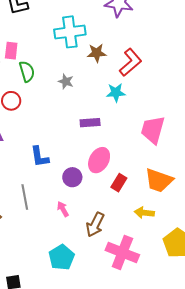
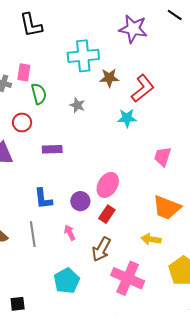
purple rectangle: (90, 123) -> (52, 149), moved
pink trapezoid: (153, 130) -> (163, 157), size x0.7
blue L-shape: (40, 157) -> (43, 199), moved
red rectangle: (119, 183) -> (107, 214), moved
gray line: (25, 197) -> (33, 234), moved

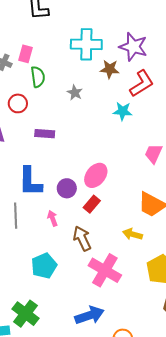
purple star: (133, 29) -> (133, 47), moved
blue L-shape: (43, 199) -> (30, 182), size x1.4
brown arrow: (101, 249) -> (82, 239), turned 120

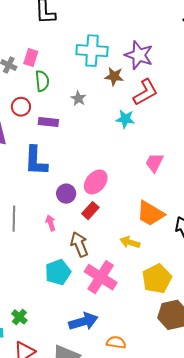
purple rectangle: (45, 134) -> (48, 122), moved
blue L-shape: (30, 182) -> (36, 161), moved
cyan pentagon: (44, 266) -> (58, 272), moved
green cross: (25, 314) -> (19, 317), size x0.6

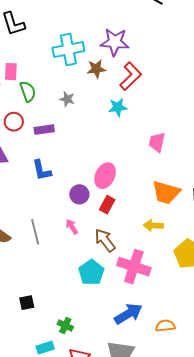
blue L-shape: (36, 161) -> (42, 170), size x0.7

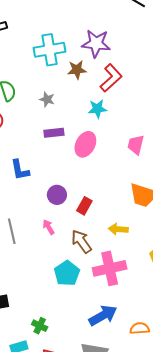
purple rectangle: (44, 130) -> (54, 133), moved
pink ellipse: (105, 176) -> (85, 144), moved
yellow arrow: (153, 225) -> (118, 229), moved
pink cross: (134, 267) -> (110, 268), turned -32

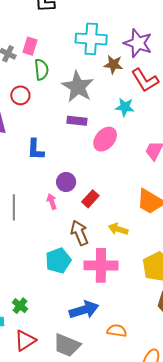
red L-shape: (111, 78) -> (145, 80), turned 88
gray star: (47, 99) -> (78, 87), size x2.0
pink arrow: (49, 227) -> (52, 202), moved

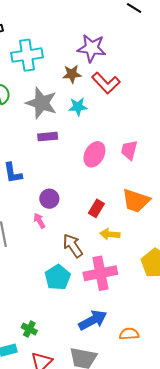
cyan cross: (91, 39) -> (27, 55), moved
cyan star: (125, 107) -> (78, 107), moved
pink ellipse: (105, 139) -> (94, 154), moved
red rectangle: (90, 199) -> (96, 208), moved

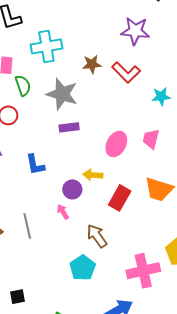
purple star: (92, 48) -> (135, 31), moved
cyan star: (78, 107) -> (161, 96), moved
red rectangle: (96, 208) -> (120, 198), size x1.4
yellow arrow: (110, 234) -> (93, 175), moved
pink cross: (100, 273) -> (143, 271), moved

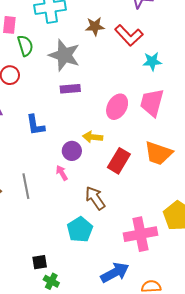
cyan star: (161, 96) -> (152, 61), moved
pink trapezoid: (151, 139) -> (152, 103), size x1.4
black square: (17, 297) -> (40, 262), moved

